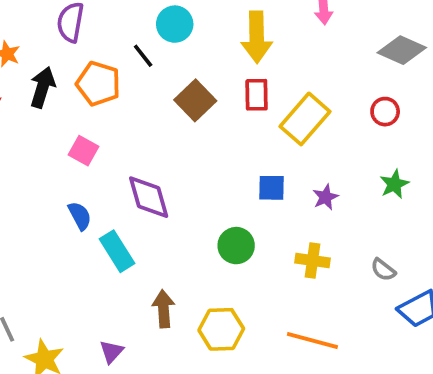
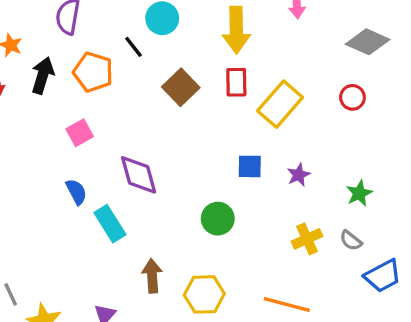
pink square: (83, 151) -> (80, 133), turned 32
green star: (394, 184) -> (359, 193), moved
yellow cross: (312, 260) -> (307, 239), moved, turned -32

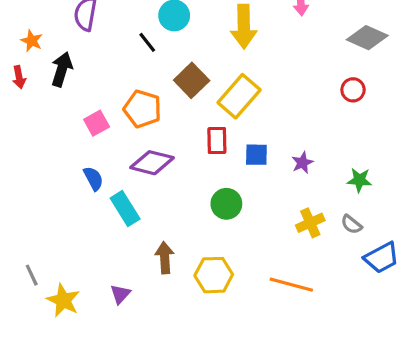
orange pentagon: (93, 72) -> (142, 109), moved
red rectangle: (236, 82) -> (217, 140), moved
yellow rectangle: (280, 104) -> (239, 96), moved
purple diamond: (139, 175) -> (152, 163), turned -60
green star: (359, 193) -> (359, 180), turned 30

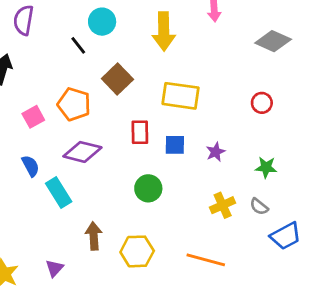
red circle: (353, 90) -> (262, 103), moved
yellow rectangle: (239, 96) -> (181, 96), moved, turned 57

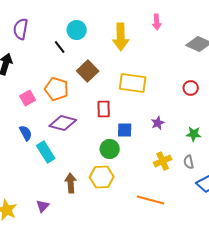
blue square: (175, 145) -> (125, 130), moved
gray semicircle: (259, 207) -> (189, 162), turned 40
yellow hexagon: (137, 251) -> (102, 177), moved

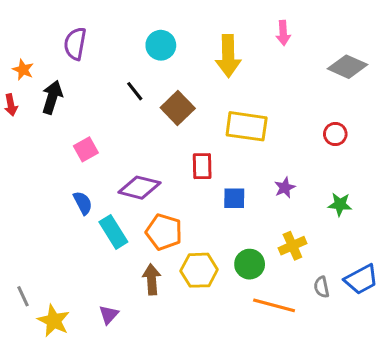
black line: (60, 47) -> (135, 91), moved
orange pentagon: (57, 89) -> (164, 232), moved
green circle: (110, 149) -> (250, 264), moved
gray semicircle: (189, 162) -> (322, 287), moved

